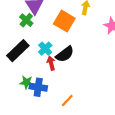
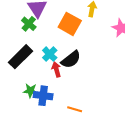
orange line: (67, 100) -> (75, 109), turned 64

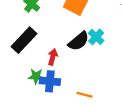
cyan cross: (50, 54) -> (96, 37), moved
red arrow: (56, 69) -> (53, 57), moved, turned 32

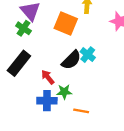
red arrow: (53, 57) -> (48, 77), turned -48
green star: (36, 76) -> (64, 92), moved

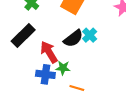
red arrow: (48, 77) -> (49, 52), size x1.5

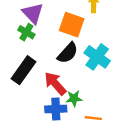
cyan cross: (90, 35) -> (97, 57), size x1.5
black semicircle: (73, 38) -> (68, 53), moved

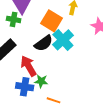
green cross: (26, 32) -> (14, 19), turned -32
cyan cross: (97, 57) -> (63, 40), moved

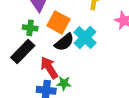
green cross: (14, 19) -> (30, 28), moved
orange square: (52, 21) -> (58, 22), moved

